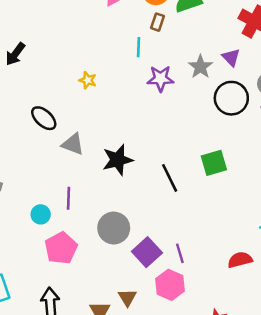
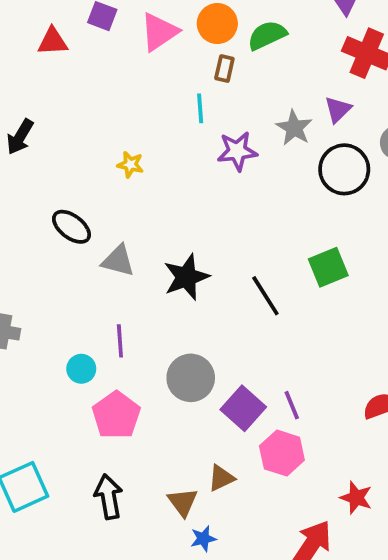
purple triangle: (231, 57) -> (338, 109), turned 36
brown triangle: (127, 298) -> (221, 478), turned 42

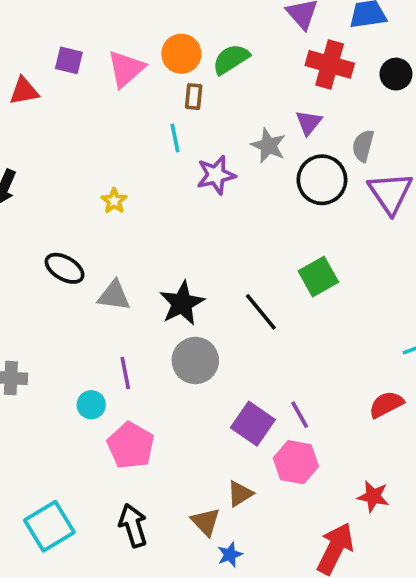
yellow star: (130, 165) -> (114, 201), turned 30
gray circle: (191, 378) -> (195, 360), moved

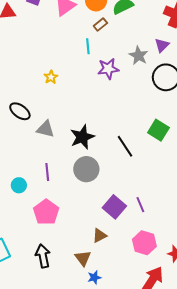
brown rectangle: (194, 97) -> (100, 24), turned 40
green square: (318, 277) -> (158, 130), turned -35
cyan circle: (91, 405) -> (19, 185), moved
pink hexagon: (296, 462) -> (144, 243), moved
brown triangle: (240, 494) -> (100, 236), moved

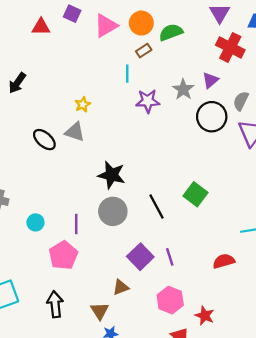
gray triangle: (45, 129) -> (75, 132), moved
green square: (158, 130) -> (196, 194), moved
black star: (82, 137) -> (112, 175), turned 30
black line: (125, 146) -> (157, 206), moved
purple line: (47, 172) -> (76, 224), moved

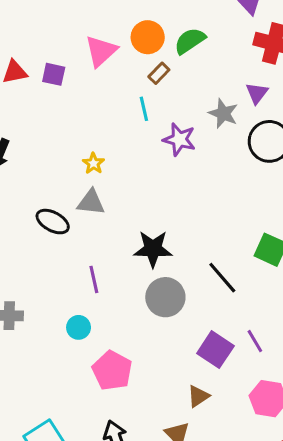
purple square: (72, 14) -> (54, 74), moved
purple star: (148, 101) -> (179, 139), turned 30
cyan circle: (35, 222) -> (79, 327), moved
purple line: (76, 224) -> (94, 279), moved

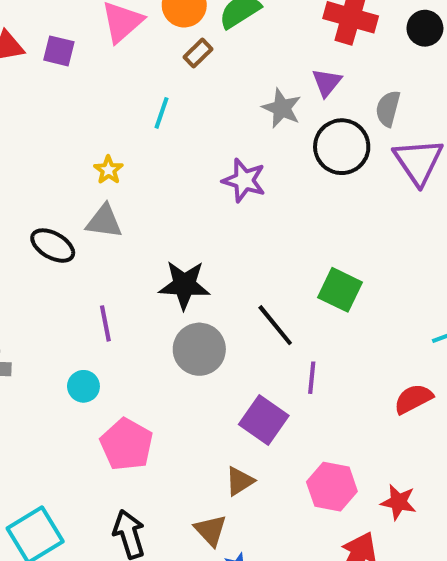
cyan line: (144, 109) -> (161, 113), moved, turned 30
purple star: (179, 139) -> (244, 180), moved
purple line: (255, 341) -> (312, 378), moved, turned 35

